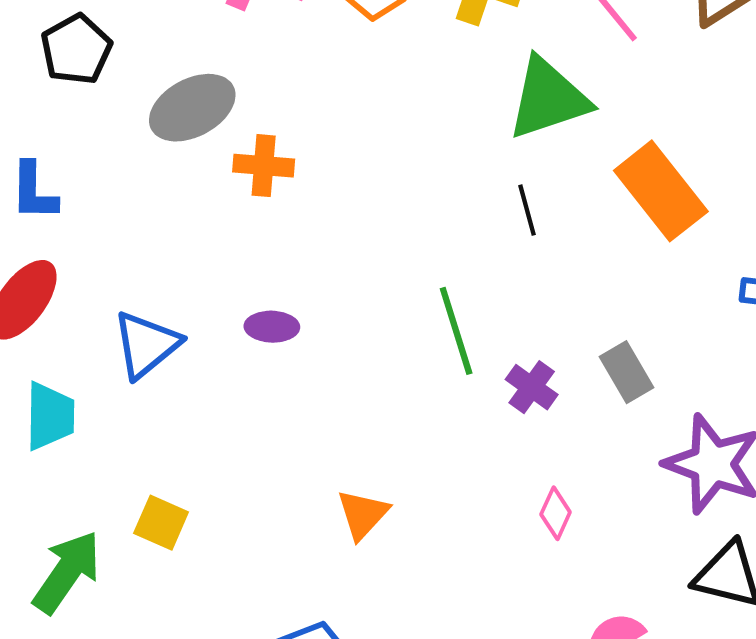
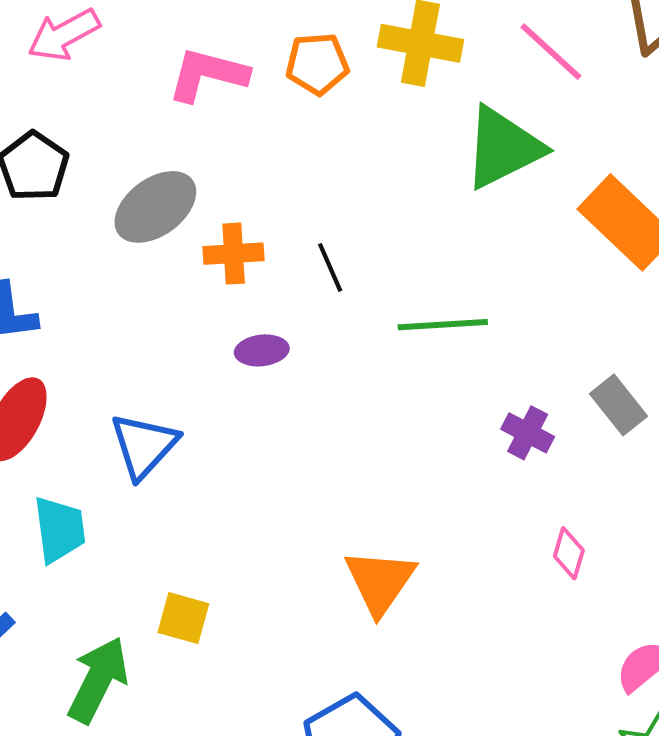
black line: (527, 210) -> (330, 267), moved
purple ellipse: (272, 327) -> (262, 350), moved
green line: (456, 331) -> (443, 325), moved, turned -68
orange triangle: (363, 514) -> (380, 581), size x1.4

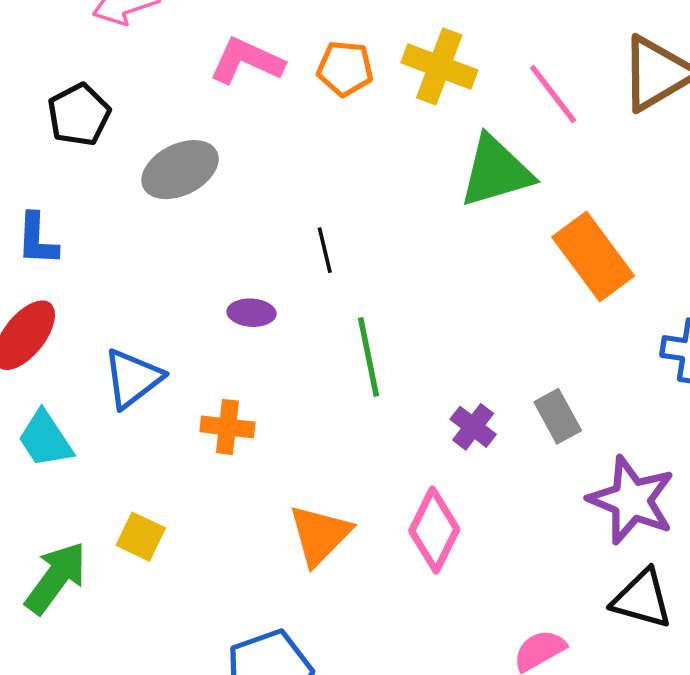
orange cross: (234, 254) -> (227, 427), moved
green line: (443, 325) -> (369, 357), moved, turned 72
cyan trapezoid: (59, 529) -> (45, 439), turned 144
pink diamond: (569, 553) -> (434, 530), moved, size x1.8

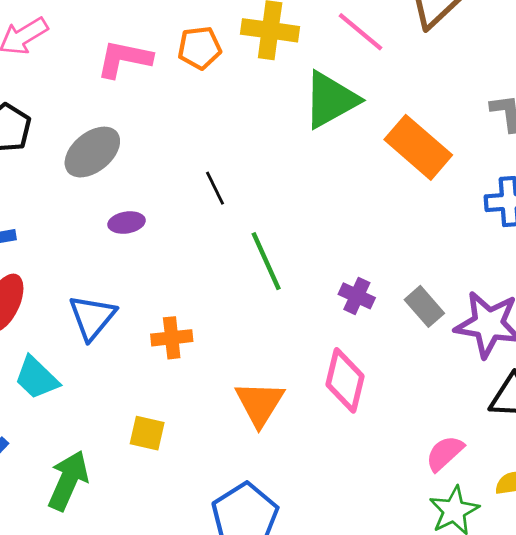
purple ellipse: (252, 313) -> (127, 223), moved
gray rectangle: (558, 416) -> (424, 306), moved
yellow square: (141, 537) -> (147, 433), moved

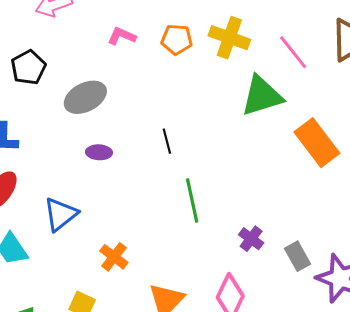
pink L-shape: (124, 59) -> (122, 36), size x0.7
orange cross: (172, 338) -> (114, 257), moved, turned 32

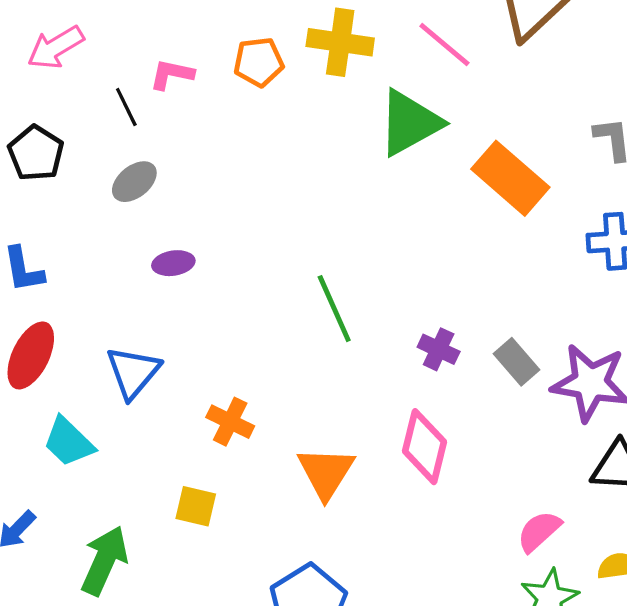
gray ellipse: (85, 97) -> (134, 182), size x0.7
black line: (167, 141) -> (126, 107), moved

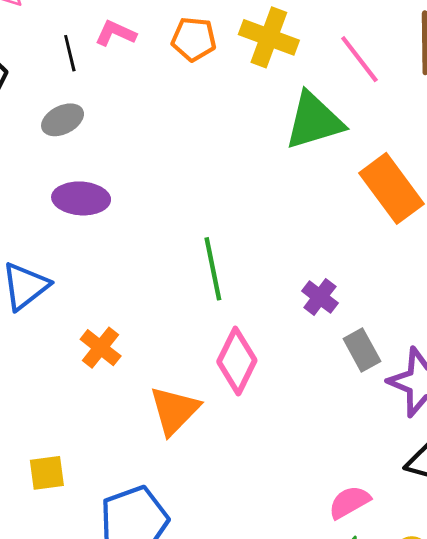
purple ellipse: (173, 263) -> (81, 198), size x1.5
purple cross: (439, 349) -> (320, 297), moved
pink diamond: (424, 447) -> (237, 361), moved
yellow square: (196, 506) -> (47, 473), moved, turned -33

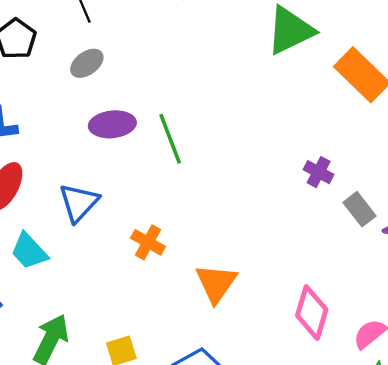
green line: (213, 269) -> (170, 139), moved
pink diamond: (237, 361) -> (312, 313), moved

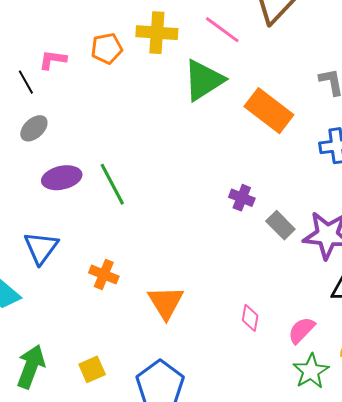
pink diamond: (312, 313) -> (250, 318), size x0.6

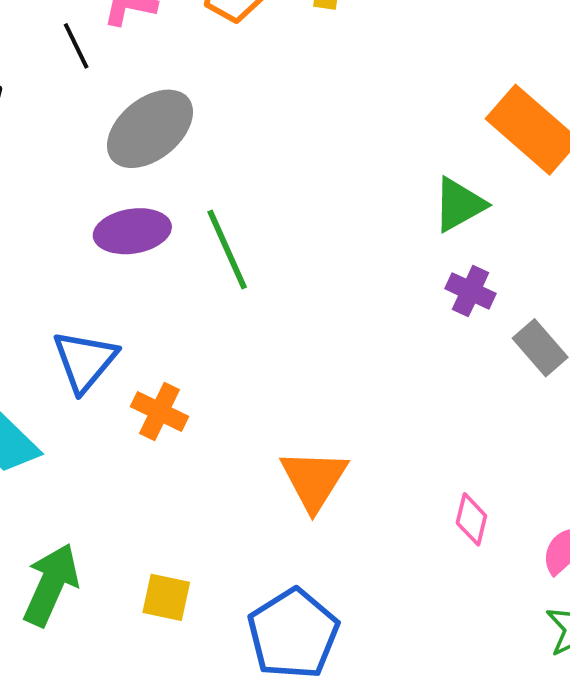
green triangle: (204, 80) -> (459, 205), moved, size x0.7
gray ellipse: (34, 128) -> (150, 129), moved, size x1.6
orange cross: (104, 274) -> (159, 411), moved
yellow square: (92, 369) -> (166, 597), turned 32

